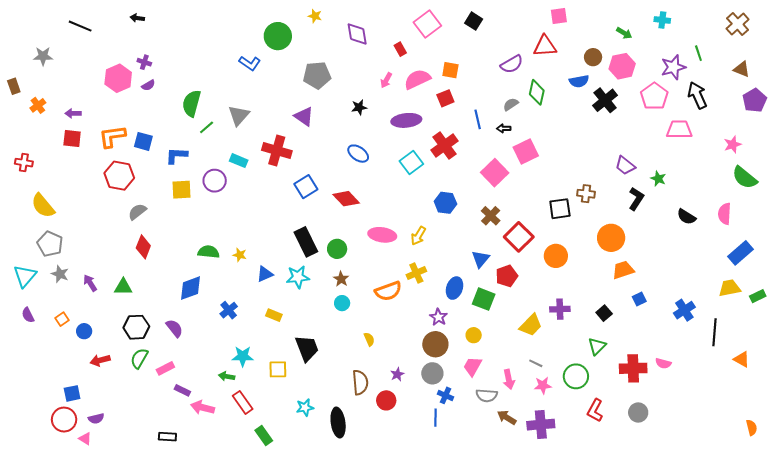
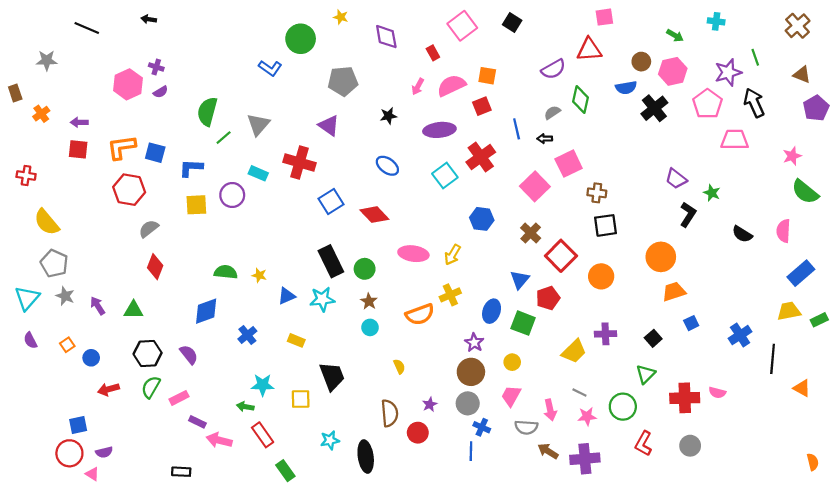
brown cross: (586, 194) -> (597, 193), moved

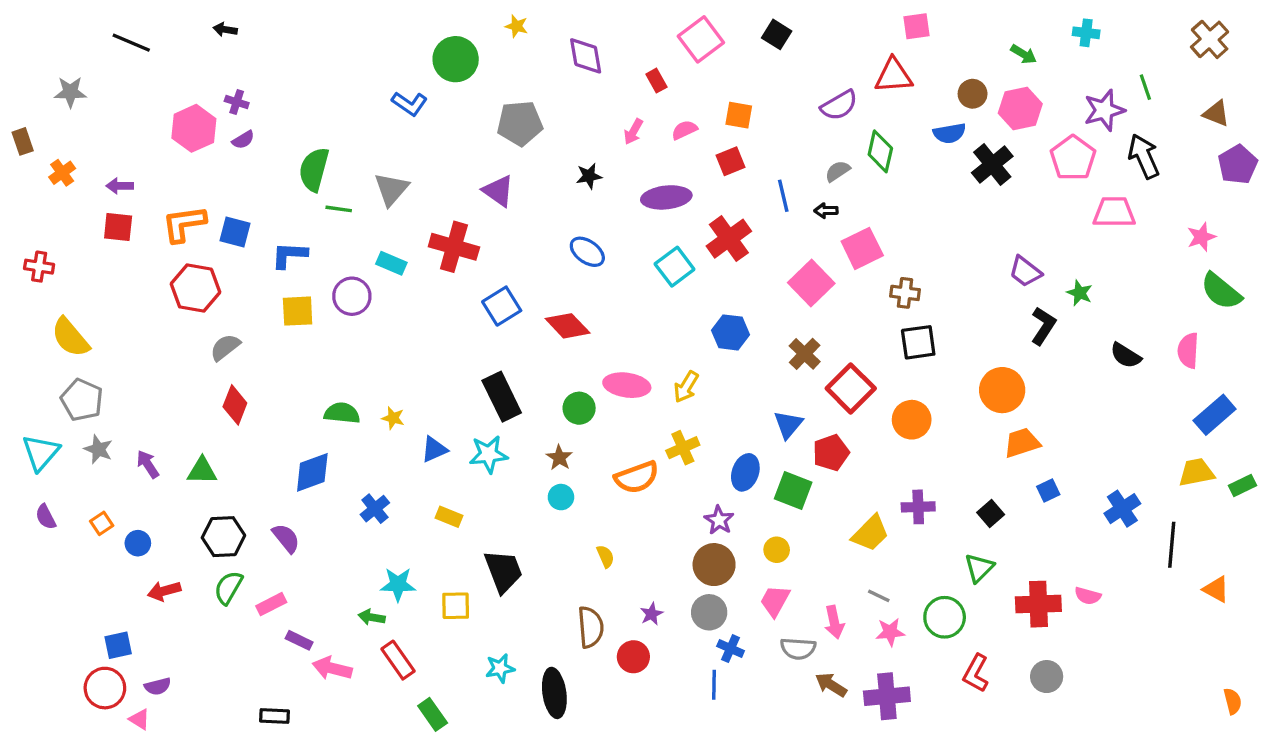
pink semicircle: (451, 85) -> (684, 130), size x0.6
green line: (224, 138) -> (339, 209), turned 49
green circle: (365, 269) -> (579, 408), moved

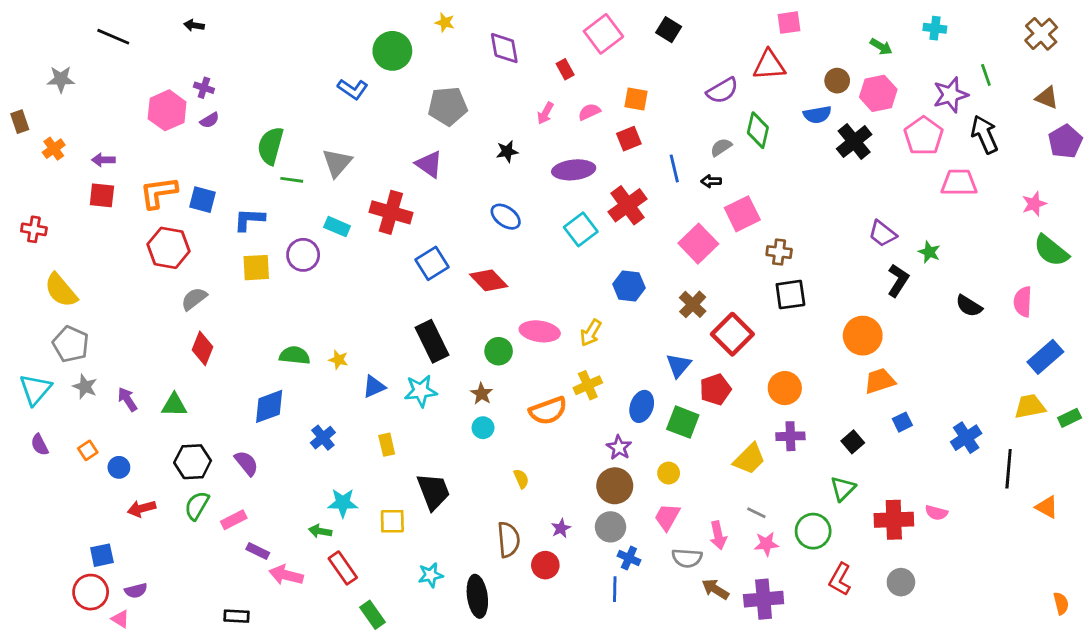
orange circle: (912, 420) -> (785, 388), moved
yellow rectangle: (449, 517) -> (387, 445), turned 55

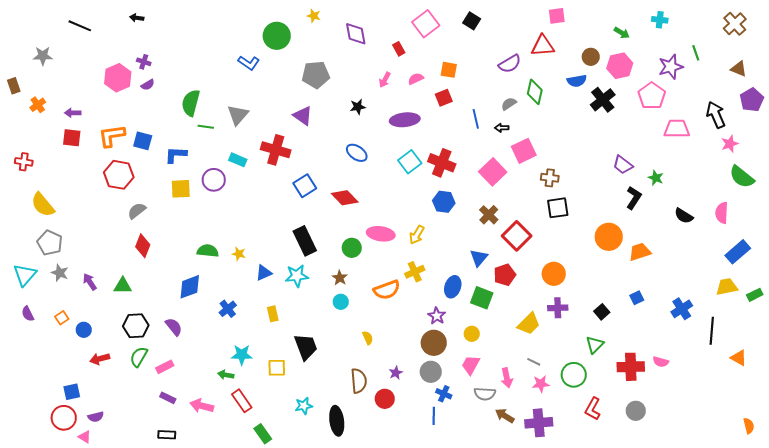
black arrow: (985, 134) -> (716, 115), moved
red cross: (628, 205) -> (442, 163), moved, turned -32
orange trapezoid: (880, 381) -> (640, 252), moved
purple rectangle: (258, 551) -> (168, 398), moved

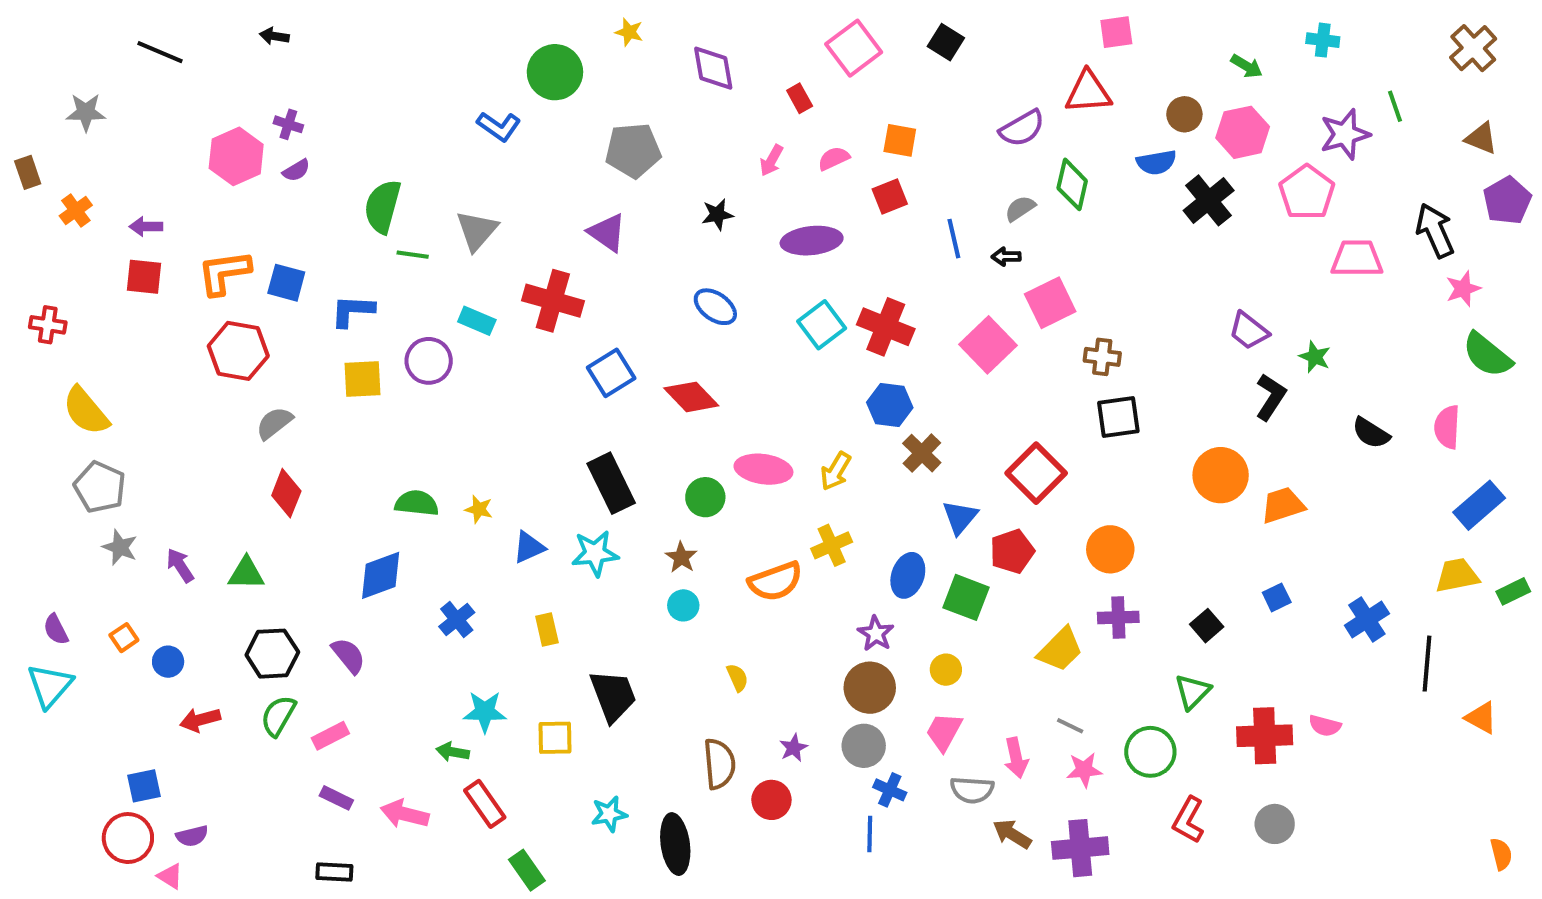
brown cross: (489, 215) -> (922, 453), moved
cyan triangle: (25, 275) -> (50, 686), moved

